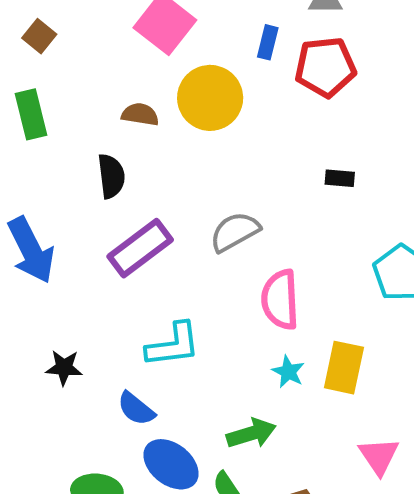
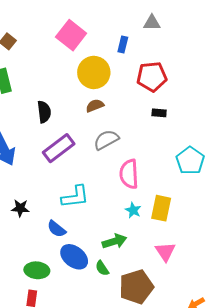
red pentagon: (325, 67) -> (152, 77), moved
brown semicircle: (140, 114) -> (95, 106), moved, turned -30
pink triangle: (379, 456) -> (165, 252), moved

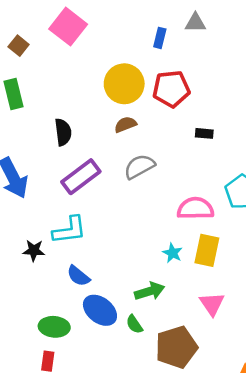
pink square: (71, 35) -> (68, 27), moved
blue rectangle: (123, 45) -> (160, 38), moved
red pentagon: (152, 77) -> (171, 89), moved
pink semicircle: (129, 174) -> (195, 208), moved, turned 92
cyan L-shape: (75, 197) -> (69, 230), moved

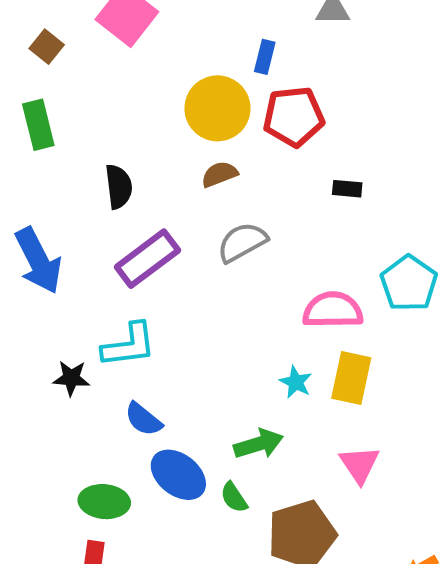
blue rectangle: (160, 38) -> (265, 57), moved

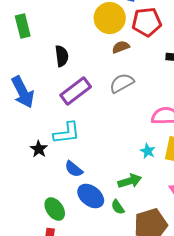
brown semicircle: (220, 174) -> (121, 47), moved
black star: (71, 378) -> (39, 149), turned 30
green ellipse: (104, 502) -> (55, 209), turned 50

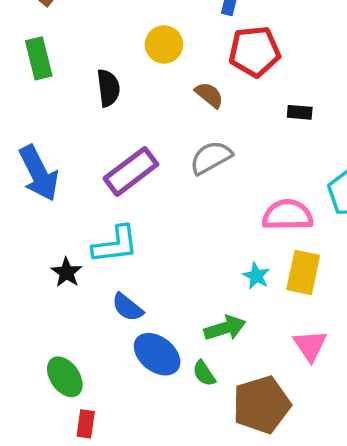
yellow circle: (110, 18) -> (164, 44), moved, size x0.7
brown semicircle: (121, 47) -> (209, 95), turned 60
black semicircle: (62, 56) -> (108, 88), moved
green ellipse: (55, 209) -> (65, 377), moved

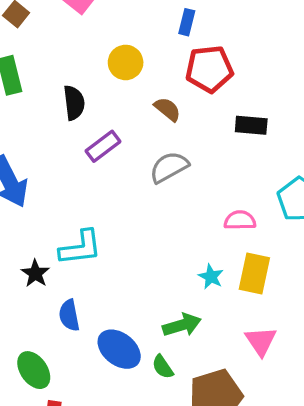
black rectangle: (300, 112) -> (251, 125), size x1.4
purple rectangle: (131, 171) -> (103, 146), moved, size x0.7
pink semicircle: (288, 215) -> (240, 220), size x0.7
blue semicircle: (127, 307) -> (69, 315), moved, turned 40

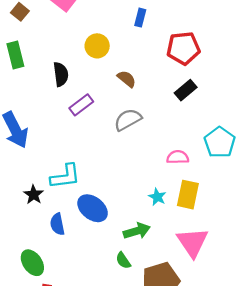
red pentagon: (209, 69) -> (183, 48), moved
black rectangle: (251, 125) -> (186, 90), turned -45
pink triangle: (261, 341) -> (192, 242), size x1.4
blue ellipse: (119, 349) -> (93, 208), moved

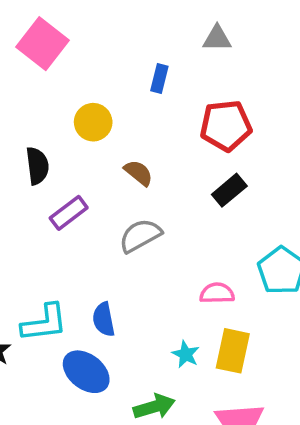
blue semicircle: (57, 224) -> (104, 319), moved

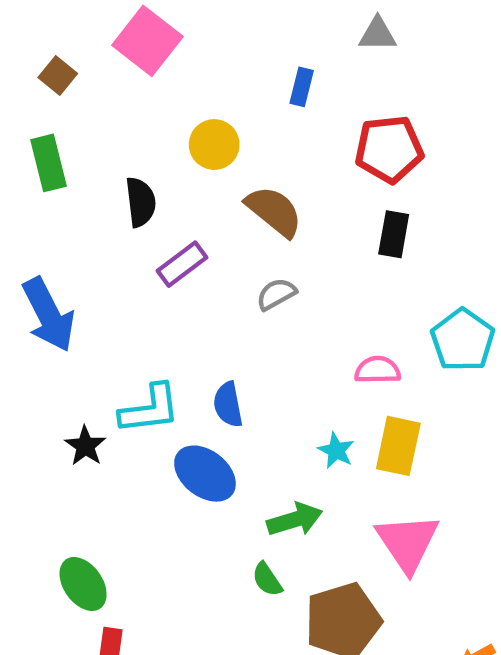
brown semicircle: (139, 173) -> (274, 211), size x1.5
black rectangle: (229, 190) -> (394, 234), turned -40
gray semicircle: (140, 236) -> (276, 294), size x0.7

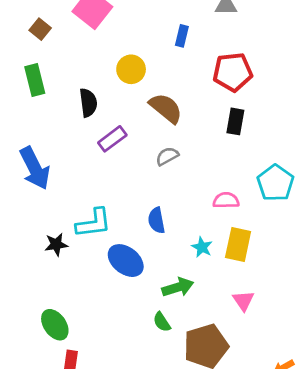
blue semicircle: (228, 405) -> (156, 220), moved
black star: (85, 446) -> (56, 244), turned 30
pink triangle: (407, 543) -> (243, 301), size x0.6

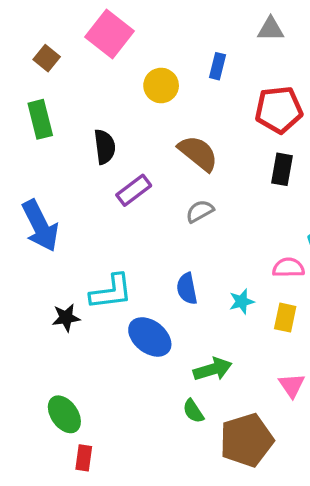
yellow circle: (131, 69) -> (161, 85), moved
pink semicircle: (226, 200) -> (288, 268), moved
yellow rectangle: (238, 244) -> (285, 318), size x0.7
cyan star: (202, 247) -> (242, 301), moved, turned 30

